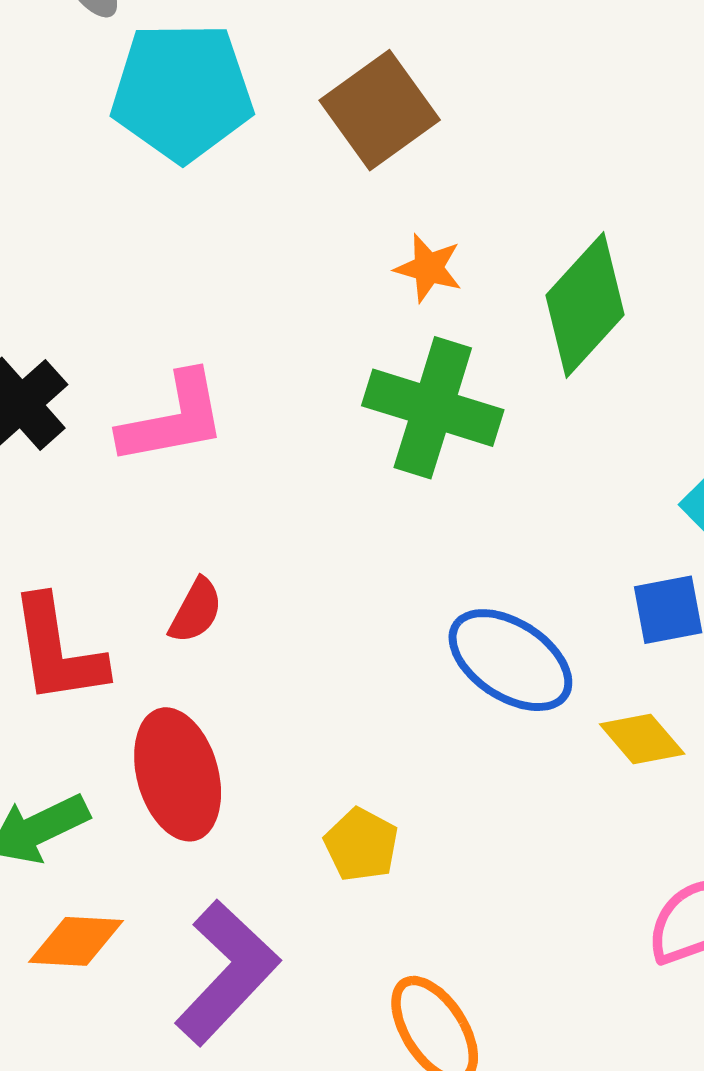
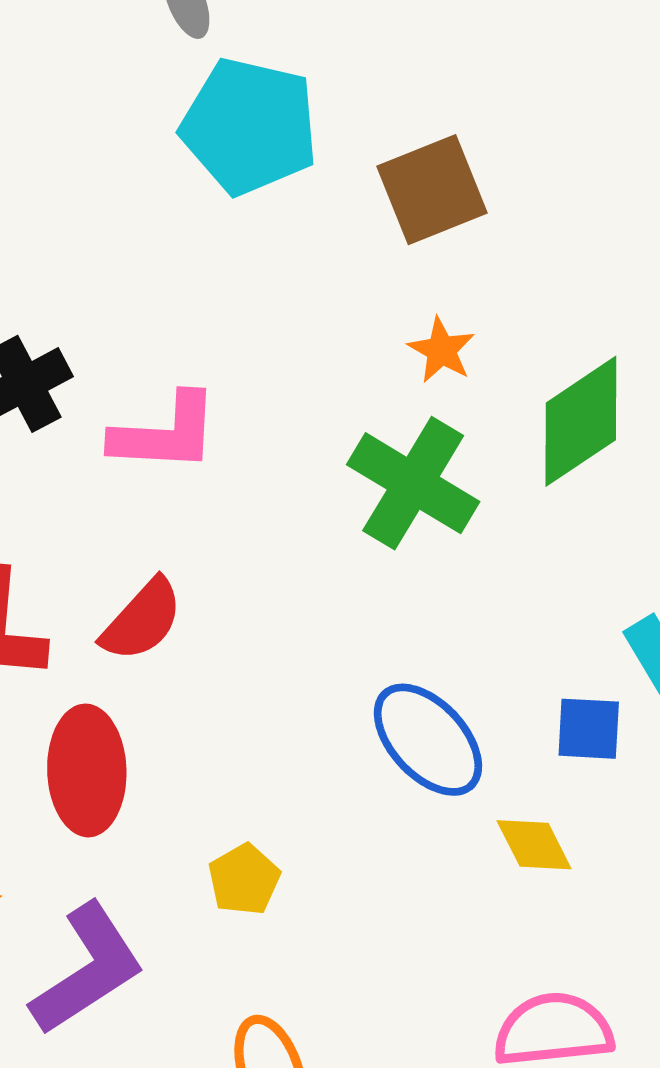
red semicircle: (196, 611) -> (142, 620), size x1.4

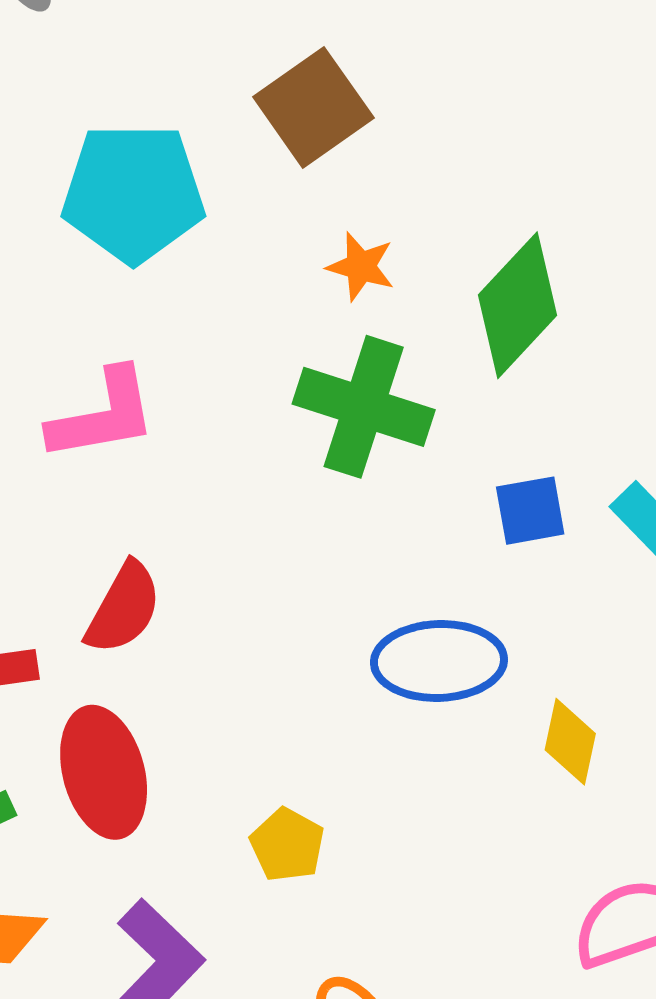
cyan pentagon: (250, 126) -> (133, 193), moved
blue square: (589, 729) -> (530, 511), moved
blue ellipse: (428, 740) -> (439, 661), turned -36
yellow diamond: (534, 845) -> (570, 742), turned 52

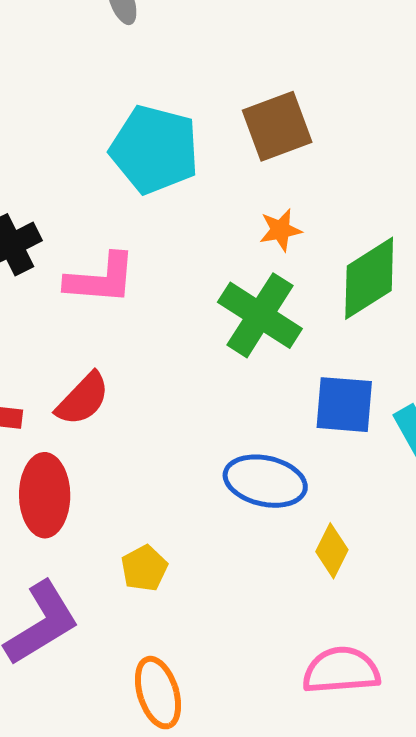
orange star: (361, 267) -> (280, 230), turned 30
blue square: (530, 511) -> (344, 405), size x1.4

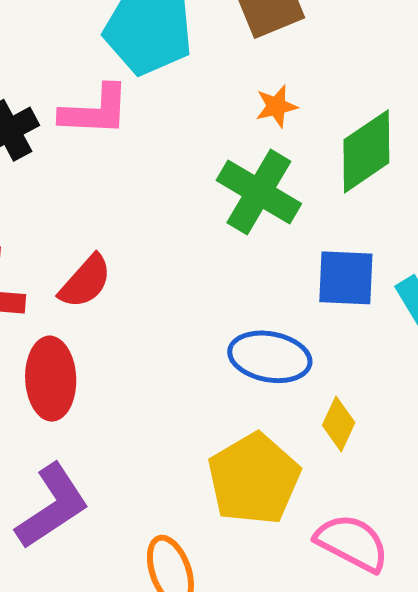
pink L-shape: (101, 279) -> (95, 111), moved
yellow pentagon: (144, 568) -> (254, 479), moved, size x2.0
pink semicircle: (341, 670) -> (352, 543), turned 34

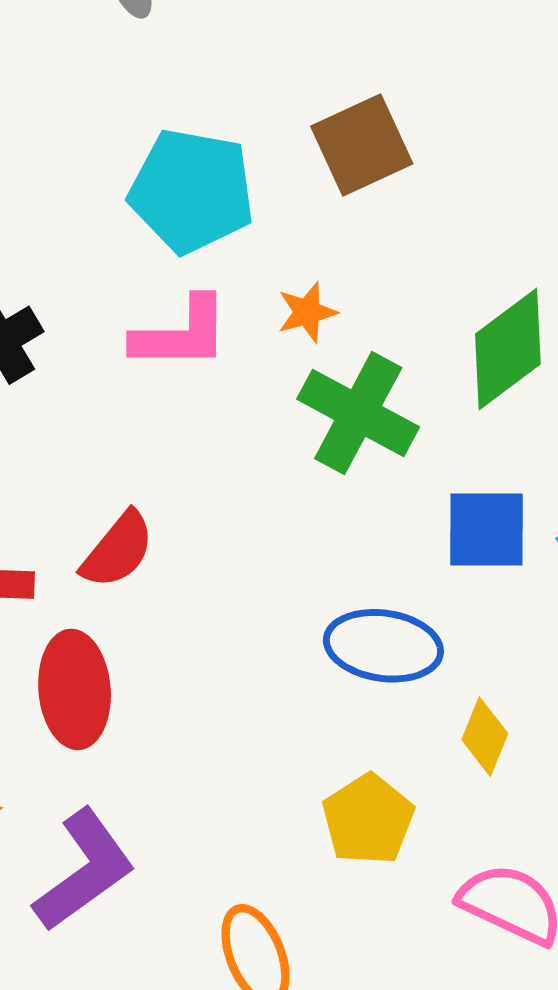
orange star: (276, 106) -> (307, 312), moved
pink L-shape: (95, 111) -> (181, 334), moved
yellow pentagon: (254, 479) -> (368, 819), size x0.7

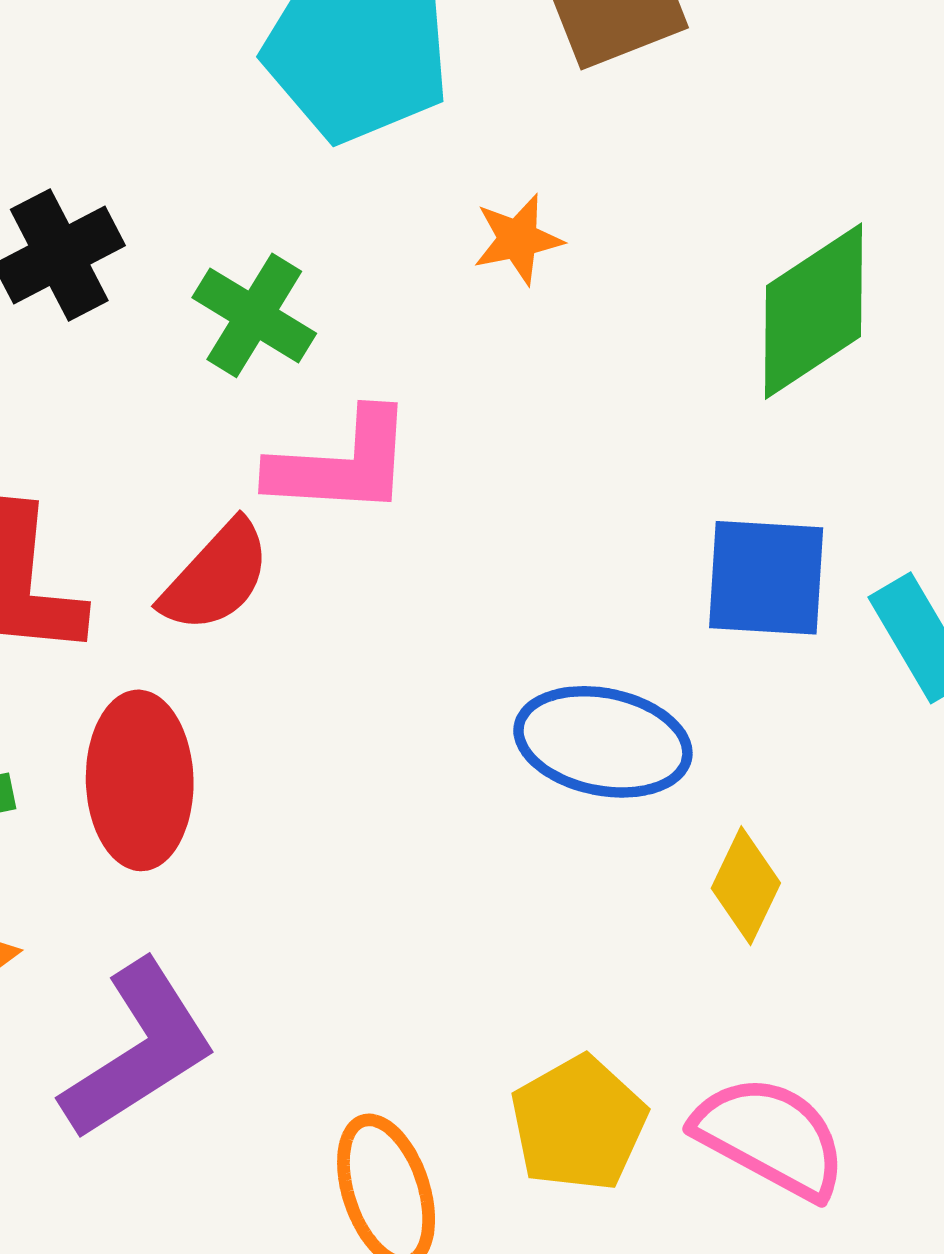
pink L-shape: (181, 334) -> (341, 463), moved
green cross: (358, 413) -> (254, 315), moved, size x0.7
yellow pentagon: (368, 819) -> (579, 1124), moved

